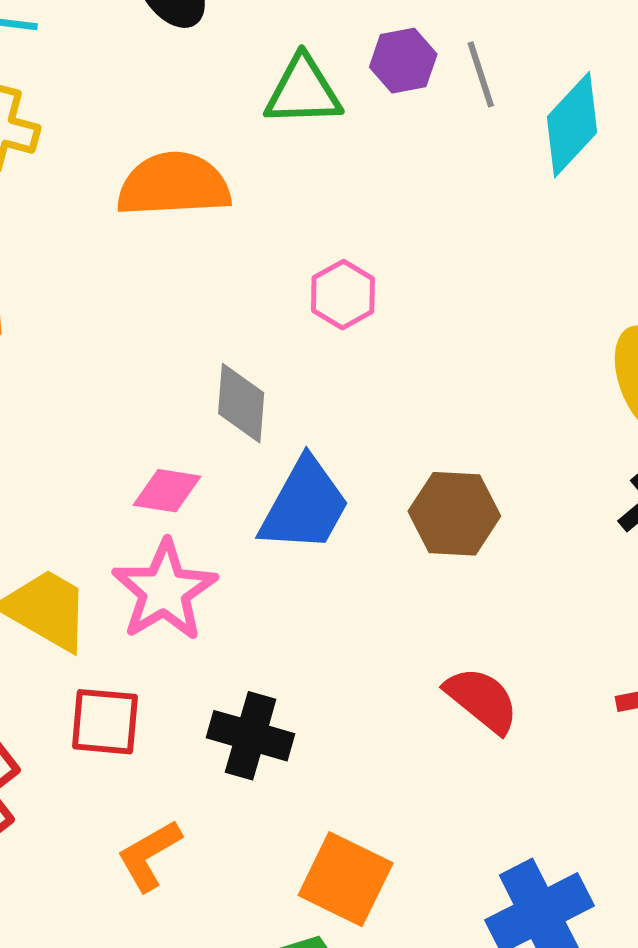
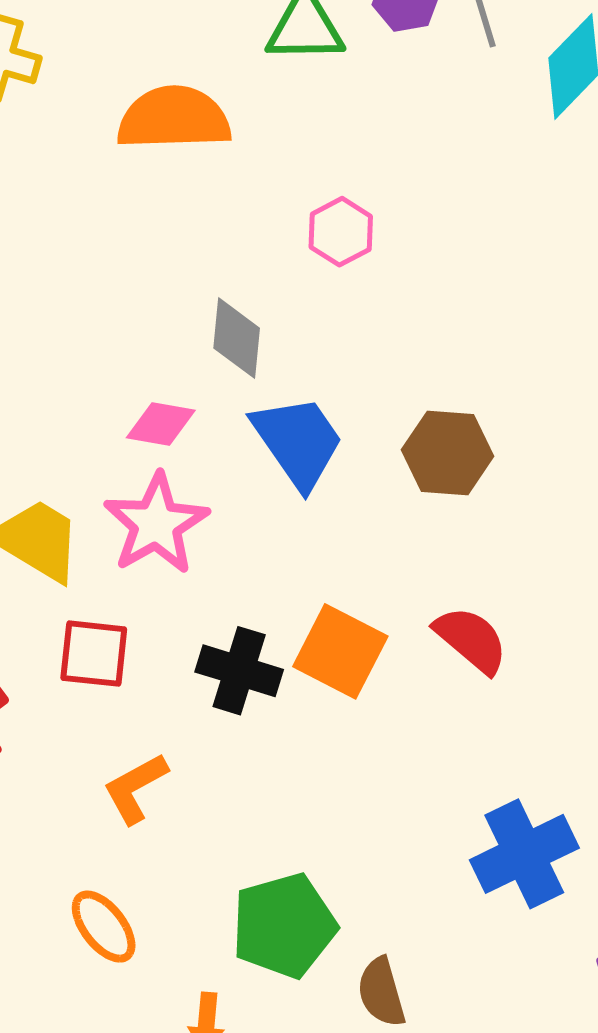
blue trapezoid: (305, 505) -> (298, 442), turned -65
orange square: (346, 879) -> (340, 651), moved

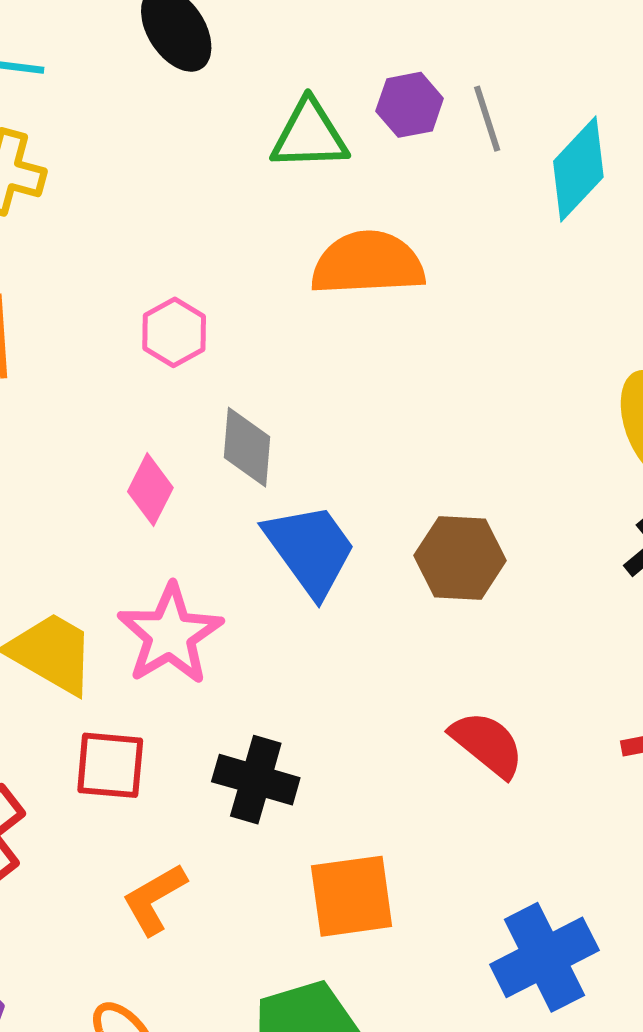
orange semicircle: (174, 118) -> (368, 263), moved
pink hexagon: (341, 232) -> (174, 332), moved
pink diamond: (161, 424) -> (150, 490), moved, turned -72
orange square: (340, 651) -> (352, 896), moved, turned -34

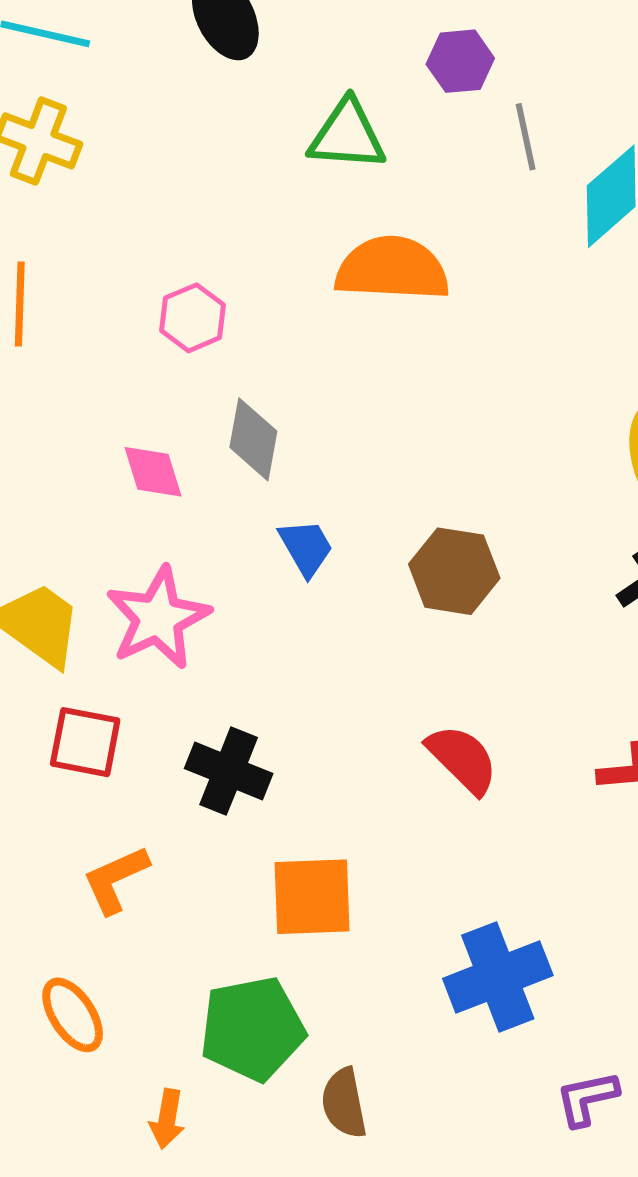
purple hexagon: (410, 105) -> (460, 61), moved
pink diamond: (150, 490) -> (153, 472), turned -50
blue trapezoid: (310, 549) -> (306, 548), size x0.6

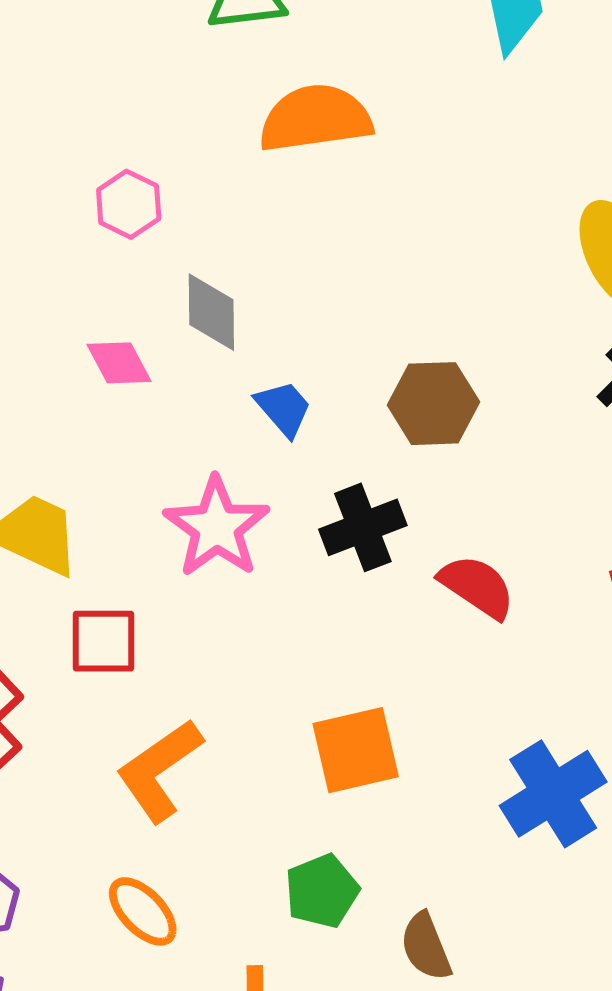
pink star: (158, 618) -> (217, 527), moved
black cross: (229, 771) -> (363, 527), moved, turned -32
orange L-shape: (116, 880) -> (159, 770), size x1.4
green pentagon: (252, 1029) -> (322, 891), size x0.7

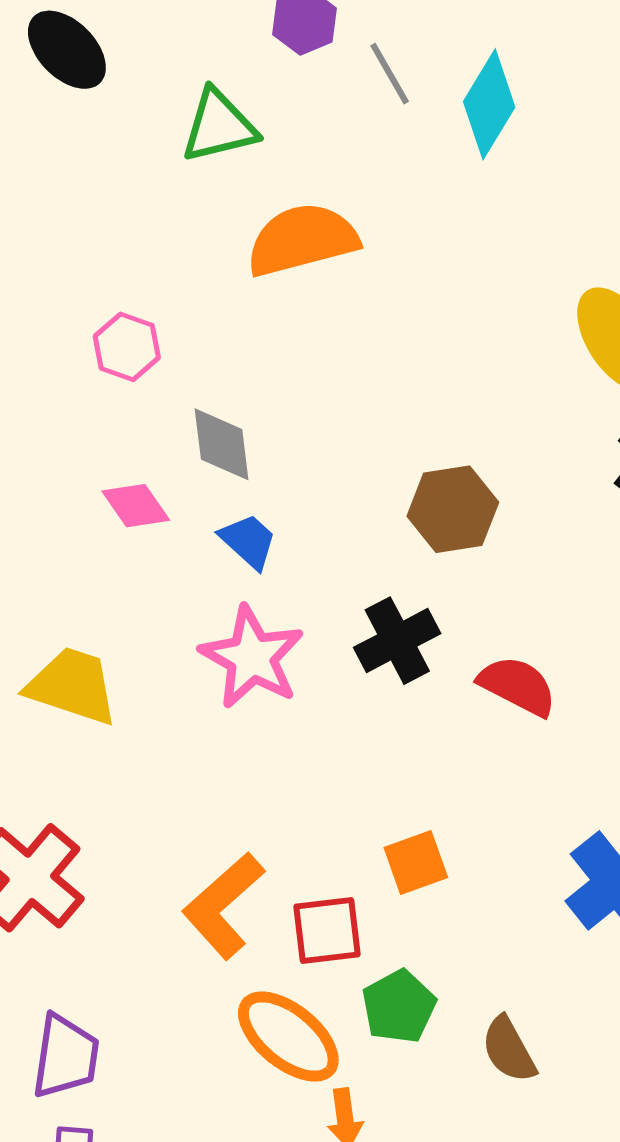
blue trapezoid: (284, 408) -> (248, 541), moved
red square: (103, 641) -> (327, 930), moved
orange square: (356, 750) -> (416, 863), size x0.7
orange ellipse: (143, 911) -> (288, 1037), moved, size x1.4

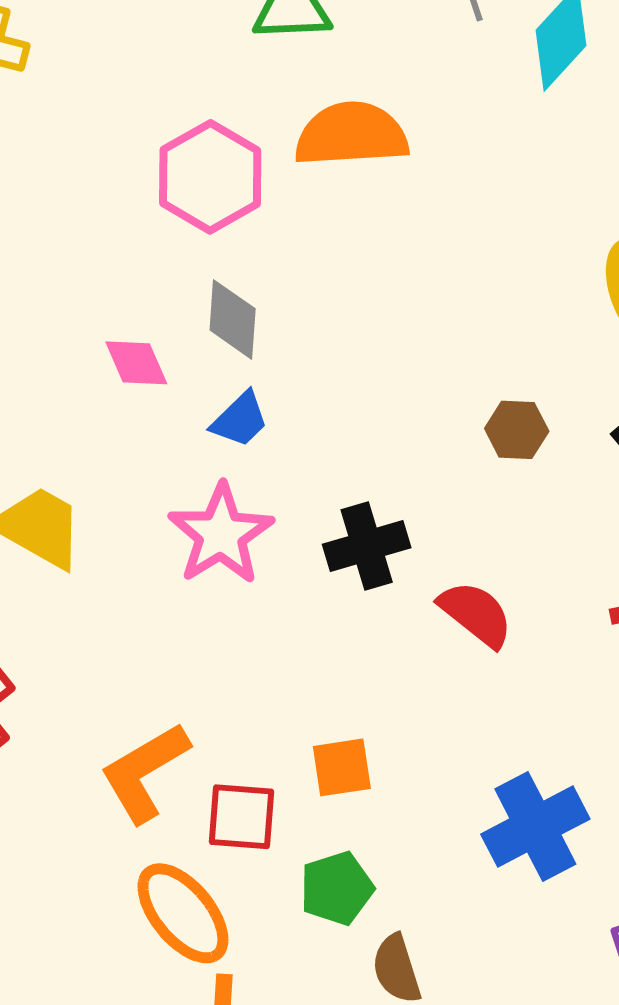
pink hexagon: (127, 347) -> (210, 177), moved, size x1.6
brown hexagon: (453, 509) -> (517, 430), moved, size x0.7
blue trapezoid: (248, 541) -> (240, 420), turned 82
green pentagon: (399, 1006) -> (337, 888), moved

